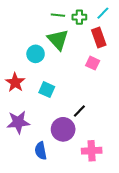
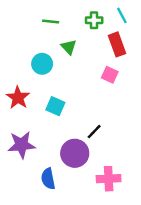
cyan line: (103, 13) -> (122, 15), turned -72
green line: (58, 15) -> (51, 22), moved
green triangle: (58, 40) -> (69, 47), size x0.6

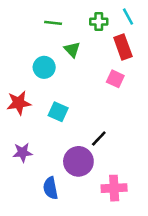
red star: (18, 98) -> (19, 103), turned 30
purple star: (22, 145) -> (23, 152), size x0.7

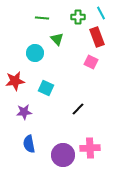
purple star: (23, 152) -> (24, 112), moved
purple circle: (78, 161) -> (63, 155), moved
blue semicircle: (50, 188) -> (29, 144), moved

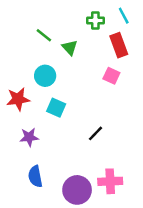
green line: (42, 18) -> (44, 35), moved, turned 32
cyan circle: (35, 53) -> (45, 76), moved

